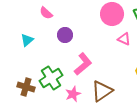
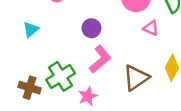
purple circle: (65, 35) -> (91, 28), moved
brown triangle: (102, 91) -> (136, 78), moved

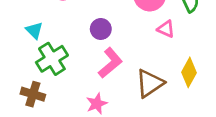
cyan triangle: (31, 29) -> (34, 30), turned -35
green cross: (61, 76) -> (52, 59), moved

